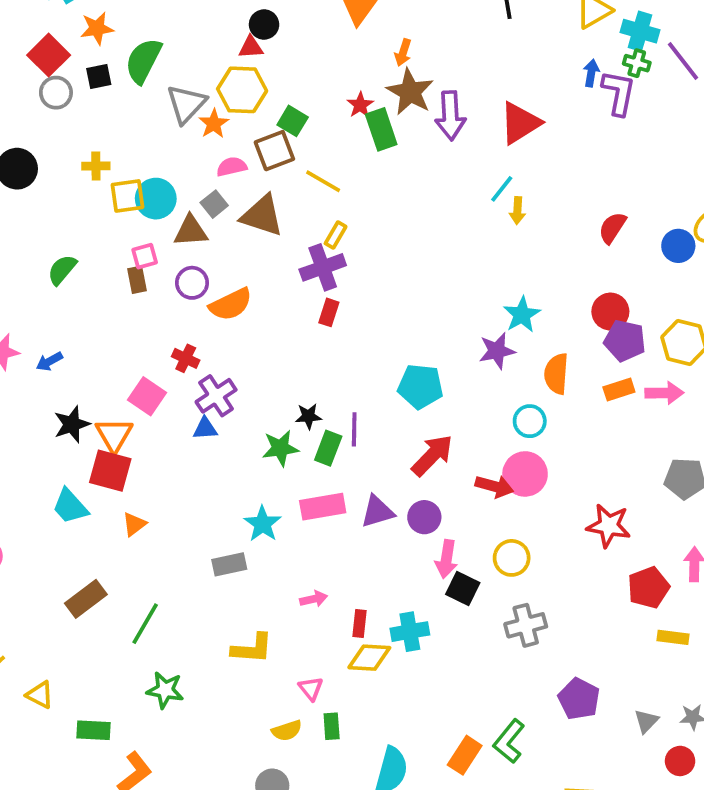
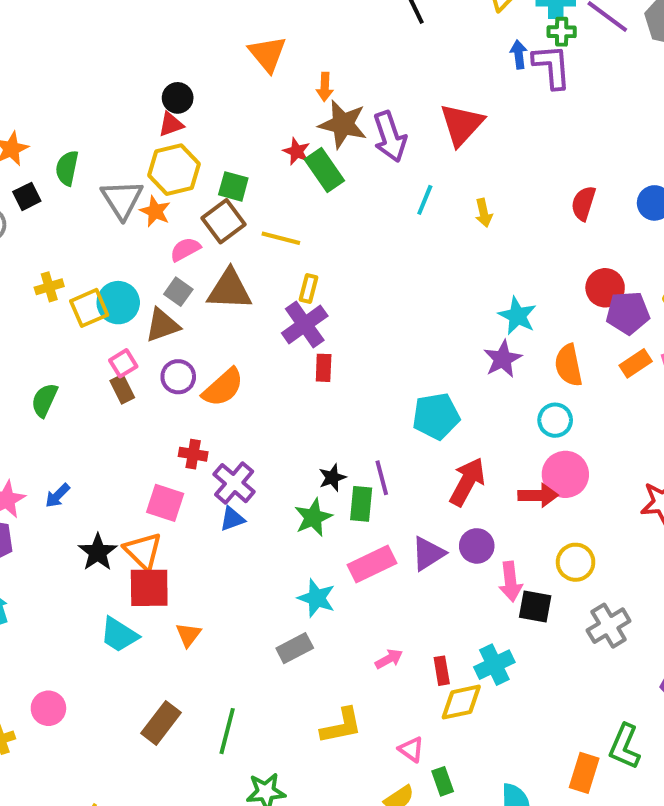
green semicircle: (143, 61) -> (67, 168), size x0.7
cyan line: (502, 189) -> (425, 200), moved

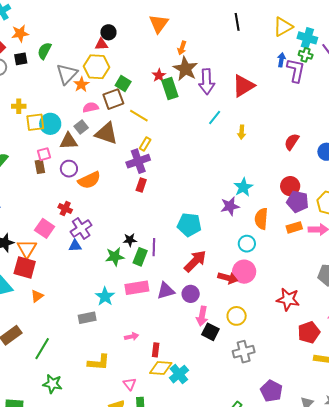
cyan cross: (494, 665) -> (179, 374), moved, turned -30

